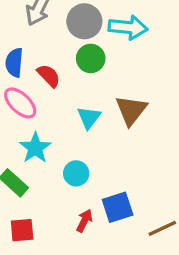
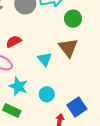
green circle: (91, 58) -> (73, 19), moved
red semicircle: (49, 76) -> (14, 42), turned -56

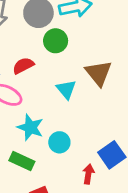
green circle: (73, 19) -> (56, 41), moved
cyan circle: (47, 94) -> (59, 142), moved

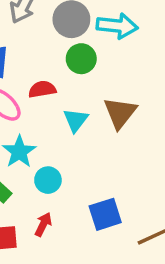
red semicircle: (23, 66) -> (42, 89), moved
red arrow: (88, 174) -> (43, 224), moved

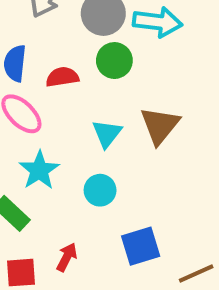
red semicircle: (42, 89) -> (62, 77), moved
cyan circle: (48, 180) -> (100, 190), moved

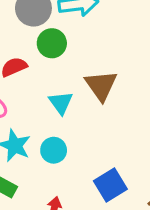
cyan circle: (100, 190) -> (54, 150), moved

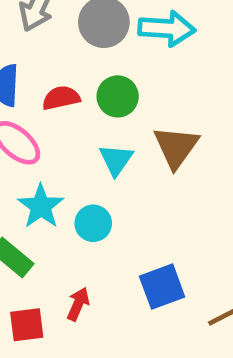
green circle: (52, 43) -> (118, 96), moved

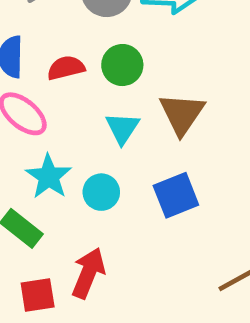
blue square: (162, 287) -> (176, 195), moved
red arrow: (78, 304) -> (88, 273), size x1.5

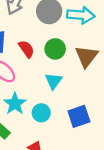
red semicircle: (66, 68) -> (26, 49), turned 66
brown triangle: (182, 114) -> (86, 56), moved

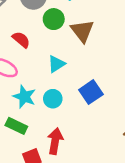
green circle: (55, 49) -> (54, 19), moved
cyan triangle: (54, 81) -> (56, 64), turned 36

